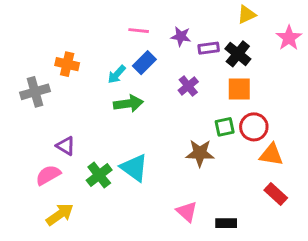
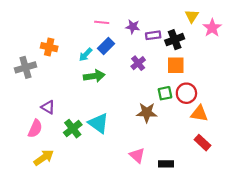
yellow triangle: (247, 15) -> (192, 16), moved, turned -32
black cross: (238, 54) -> (175, 40), turned 30
pink semicircle: (48, 175) -> (35, 129), turned 144

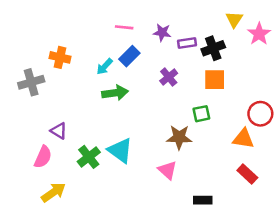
red circle: (186, 93) -> (260, 114), moved
pink triangle: (137, 155) -> (167, 170), moved

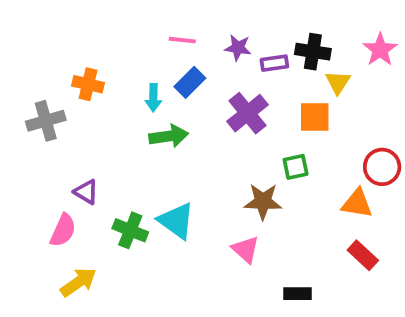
yellow triangle: (234, 19) -> (338, 82), moved
black cross: (213, 48) -> (313, 52), moved, turned 30
cyan arrow: (105, 67) -> (153, 98), turned -42
purple cross: (169, 77) -> (248, 113), size x1.5
green cross: (89, 157) -> (130, 230), turned -30

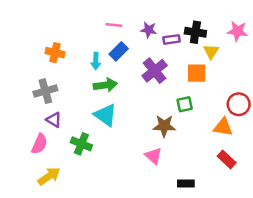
pink star: (380, 50) -> (237, 31), turned -30
gray cross: (46, 121) -> (45, 91), moved
cyan triangle: (176, 221) -> (105, 115), moved

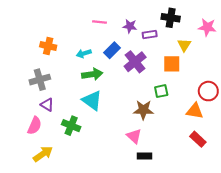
black cross: (195, 32) -> (171, 18), moved
blue rectangle: (119, 51) -> (112, 50), moved
cyan arrow: (96, 61) -> (84, 53), turned 72
black rectangle: (186, 183) -> (144, 156), moved

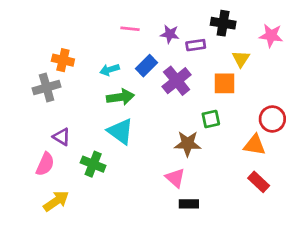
gray cross: (40, 80) -> (47, 88), moved

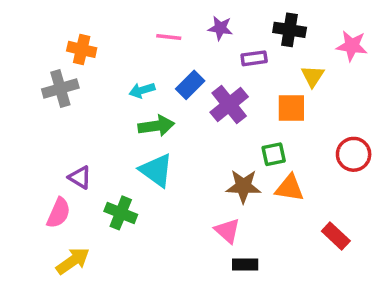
purple star: (170, 34) -> (220, 28), moved
orange cross: (63, 60) -> (82, 49), moved
gray cross: (47, 88) -> (60, 89), moved
orange triangle: (255, 145) -> (290, 188), moved

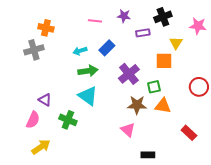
black cross: (290, 30) -> (163, 17), turned -30
purple cross: (229, 105) -> (129, 74), moved
black rectangle: (245, 264) -> (148, 155), moved

